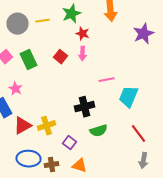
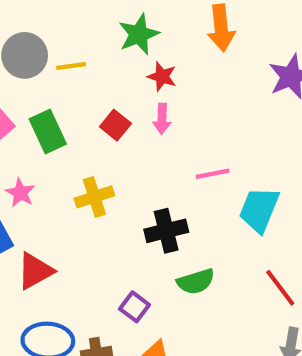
yellow line: (42, 21) -> (71, 66), moved
yellow cross: (46, 126) -> (94, 197), moved

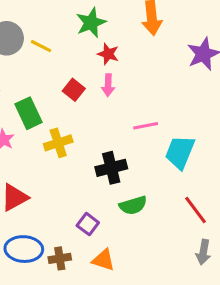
yellow line: (71, 66) -> (41, 46), turned 35
green rectangle: (48, 131) -> (29, 113), moved

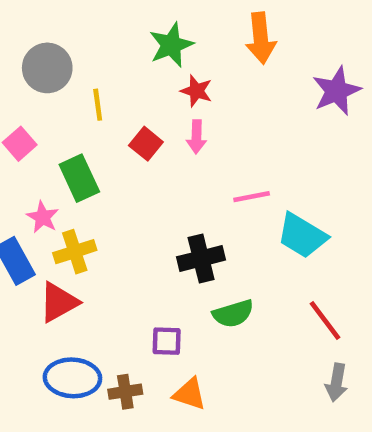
yellow line: (41, 46) -> (98, 105), moved, turned 55
yellow cross: (58, 143) -> (75, 252), moved
cyan trapezoid: (180, 152) -> (302, 236), turned -81
purple square: (88, 224) -> (167, 341), turned -35

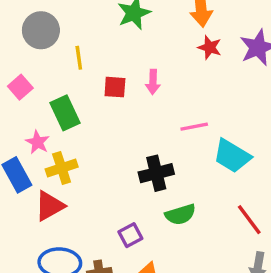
red star: (196, 91) -> (210, 47), moved
red square: (146, 144) -> (115, 87), turned -35
purple square: (167, 341) -> (130, 235), turned -30

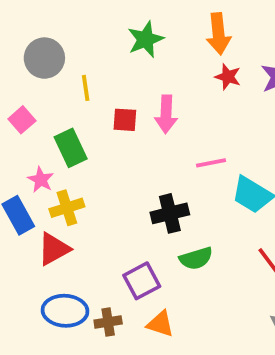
pink arrow: (153, 82) -> (166, 114), size x1.4
purple square: (130, 235) -> (142, 281), size x1.4

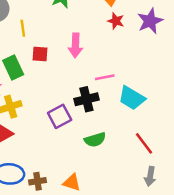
red square: (125, 120) -> (40, 54), moved
black cross: (170, 213) -> (86, 99), moved
purple square: (142, 281) -> (60, 116), moved

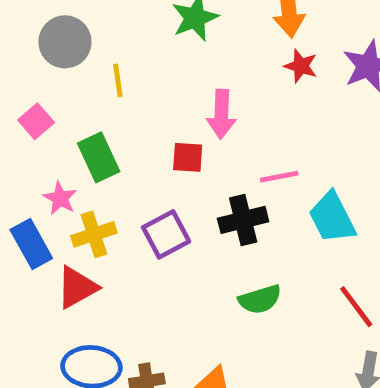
red square: (40, 54) -> (188, 157), moved
cyan trapezoid: (132, 98) -> (332, 218), turned 32
purple square: (60, 116) -> (166, 234), moved

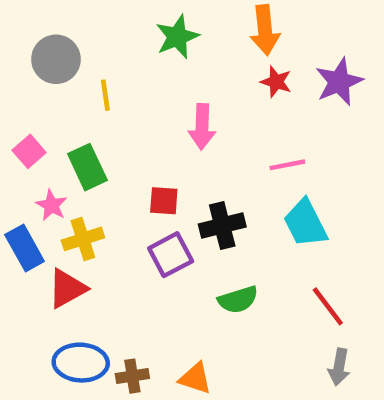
pink square: (36, 121) -> (29, 151), moved
red square: (188, 157) -> (164, 201), moved
pink line: (279, 177) -> (287, 165), moved
purple square: (166, 234) -> (171, 255), moved

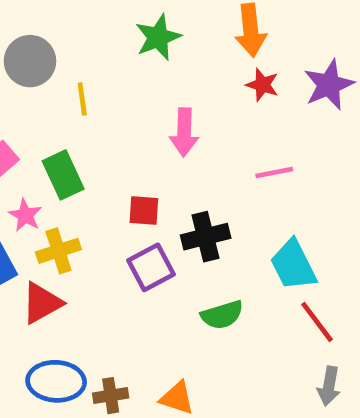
cyan trapezoid: (305, 223) -> (293, 265), moved

